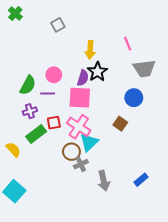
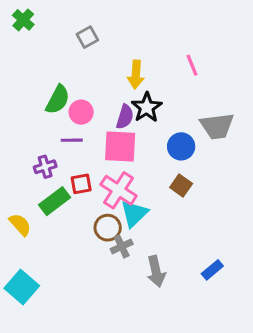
gray trapezoid: (144, 69) -> (217, 126), moved
green semicircle: (28, 85) -> (58, 100), moved
blue circle: (134, 98) -> (181, 146), moved

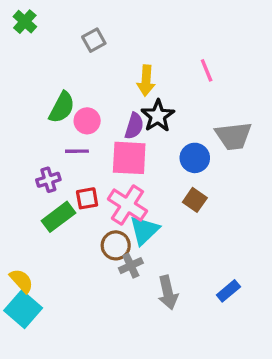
yellow semicircle: (20, 225) -> (21, 281), moved

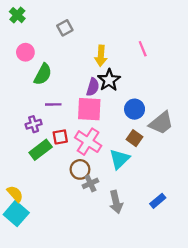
pink circle: (87, 121) -> (25, 52), moved
gray trapezoid: (233, 136) -> (161, 123), moved, turned -32
cyan triangle: (144, 230) -> (119, 159), moved

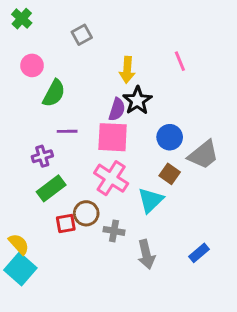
red square: (60, 137) -> (66, 224), moved
brown circle: (80, 169) -> (86, 213), moved
gray cross: (90, 183) -> (114, 231), turned 35

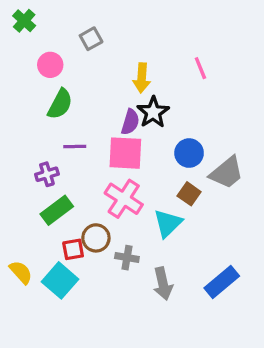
pink circle: (32, 65) -> (50, 65), moved
blue rectangle: (199, 253) -> (222, 282), size x1.5
cyan square: (20, 269) -> (60, 280), moved

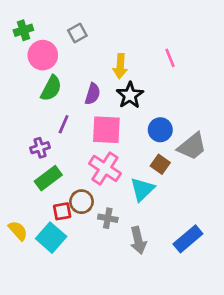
green cross: (24, 21) -> (23, 30), moved, turned 30
pink circle: (50, 65) -> (43, 55), size x1.4
purple semicircle: (130, 122) -> (93, 94), moved
purple line: (75, 146) -> (64, 124), turned -66

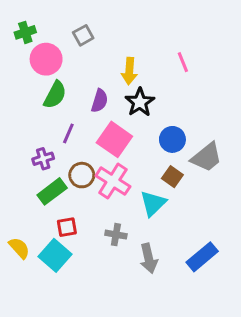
pink square: (106, 130) -> (114, 139), turned 32
brown circle: (81, 202) -> (82, 175), moved

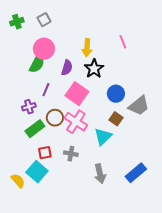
gray square: (83, 35) -> (44, 20), moved
pink circle: (46, 59) -> (44, 49), moved
gray cross: (116, 235) -> (71, 154), moved
yellow semicircle: (19, 248) -> (18, 181), moved

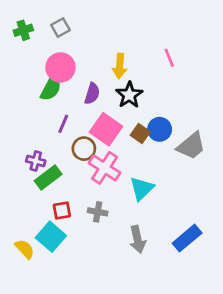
purple cross: (29, 107) -> (36, 161), moved, turned 32
brown circle: (55, 118) -> (84, 149), moved
brown square: (116, 119) -> (140, 133), moved

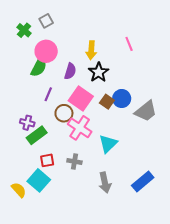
green cross: (23, 30) -> (24, 30), moved, turned -32

